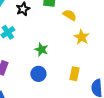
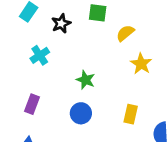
yellow semicircle: (70, 15) -> (125, 33), turned -72

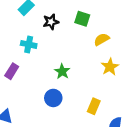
cyan cross: (40, 55) -> (29, 44), turned 35
purple rectangle: (32, 104) -> (12, 71), moved

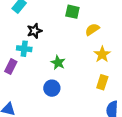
black star: (51, 22) -> (34, 31), moved
cyan cross: (29, 44) -> (24, 49), moved
yellow rectangle: (94, 106) -> (102, 82), moved

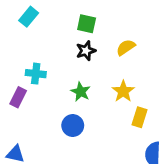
green square: (72, 12) -> (87, 24), moved
black star: (34, 31) -> (86, 51), moved
yellow star: (102, 54) -> (123, 91), moved

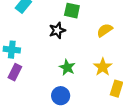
black star: (86, 51) -> (57, 30), moved
cyan cross: (36, 74) -> (12, 50), moved

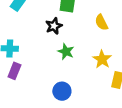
yellow semicircle: (105, 30) -> (101, 22), turned -77
green star: (67, 67) -> (66, 52), moved

